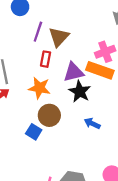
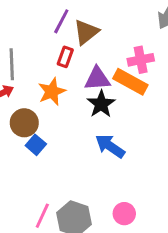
orange star: (39, 88) -> (52, 92), turned 30
brown circle: (49, 115) -> (24, 123), moved
blue arrow: (92, 123) -> (110, 146), size x1.5

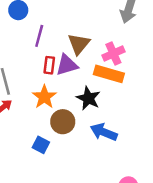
brown triangle: (86, 32) -> (79, 44), moved
purple triangle: (97, 79) -> (67, 65), moved
brown circle: (24, 123) -> (63, 122), moved

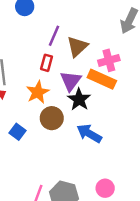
purple line: (39, 36) -> (54, 36), moved
purple triangle: (67, 65) -> (71, 81), moved, turned -45
blue square: (41, 145) -> (17, 132), moved

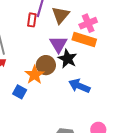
red rectangle: (47, 63) -> (32, 20), moved
orange star: (38, 92) -> (34, 75), moved
brown circle: (52, 118) -> (46, 65), moved

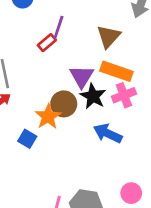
brown triangle: (61, 15) -> (109, 37), moved
red rectangle: (32, 20) -> (47, 43), turned 40
pink cross: (88, 23) -> (124, 95), moved

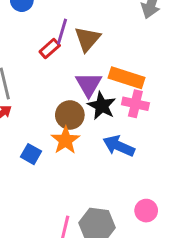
brown triangle: (109, 37) -> (87, 39), moved
pink cross: (124, 95) -> (135, 104), turned 35
orange star: (48, 117) -> (65, 140), moved

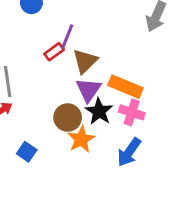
brown triangle: (87, 39) -> (85, 61), moved
orange star: (65, 140) -> (81, 139), moved
blue arrow: (119, 146) -> (129, 152), moved, turned -84

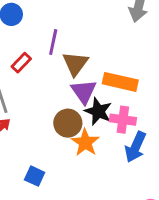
red rectangle: (54, 52) -> (21, 63), moved
pink cross: (132, 112) -> (123, 120), moved
blue square: (27, 152) -> (35, 176), moved

